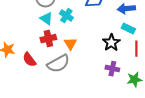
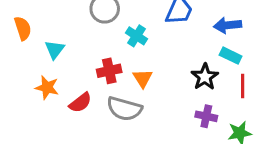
cyan triangle: (46, 19) -> (55, 50), moved, turned 32
red semicircle: (29, 60) -> (80, 103), turned -91
gray semicircle: (58, 64) -> (124, 109), turned 45

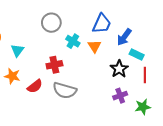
blue arrow: (228, 25) -> (124, 37), moved, turned -48
orange triangle: (143, 78) -> (94, 46), moved
purple cross: (206, 116) -> (120, 96), turned -32

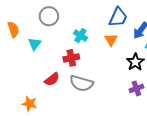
gray circle: (51, 23) -> (49, 16), moved
cyan cross: (73, 41) -> (80, 36), moved
orange star: (12, 76) -> (30, 104), moved

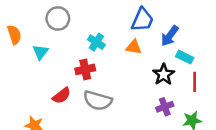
orange triangle: (111, 40) -> (134, 47), turned -48

